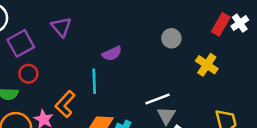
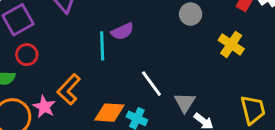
cyan line: (94, 81) -> (102, 46), moved
white line: (157, 99) -> (151, 84), moved, turned 75

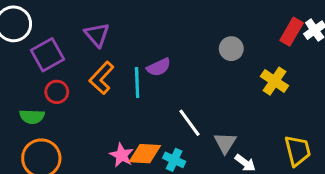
orange L-shape: (69, 89) -> (102, 78), moved
pink star: (44, 107) -> (122, 155), moved

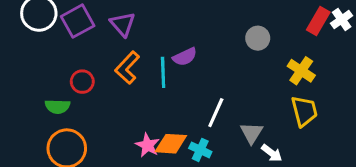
purple square: (47, 55) -> (78, 21), moved
white line: (190, 123) -> (216, 113), turned 60
yellow trapezoid: (298, 151) -> (304, 111), moved

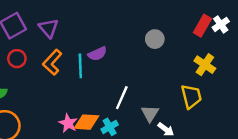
yellow cross: (301, 71) -> (205, 65), moved
red circle: (82, 82) -> (17, 59), moved
cyan cross: (200, 150) -> (110, 127), turned 35

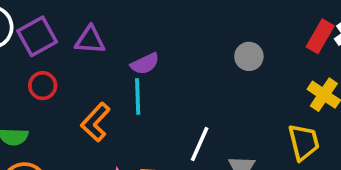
purple triangle: (49, 28) -> (90, 40), turned -45
purple semicircle: (97, 54) -> (145, 64), moved
orange L-shape: (52, 62) -> (96, 122), moved

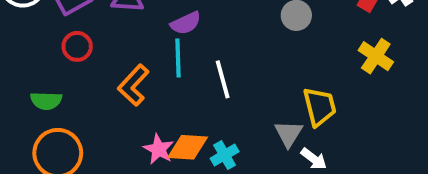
yellow trapezoid: (304, 142) -> (320, 107), moved
white line: (200, 144) -> (223, 79), moved, turned -39

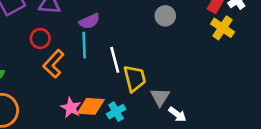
red circle: (77, 46) -> (40, 38), moved
yellow cross: (376, 56) -> (223, 28), moved
yellow trapezoid: (320, 107) -> (135, 78), moved

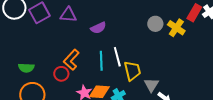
yellow cross: (223, 28) -> (176, 28), moved
red circle: (40, 38) -> (61, 74), moved
cyan line: (84, 45) -> (101, 61), moved

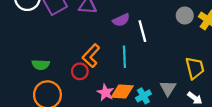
white line: (117, 57) -> (142, 31), moved
yellow trapezoid: (132, 71) -> (195, 68), moved
gray triangle: (151, 85) -> (168, 88), moved

